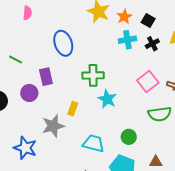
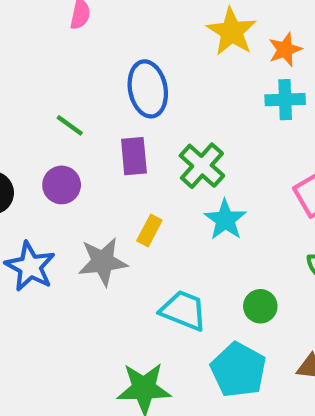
green line: (16, 59) -> (70, 125), moved
green cross: (93, 75) -> (202, 166), turned 35
purple rectangle: (46, 77) -> (134, 156), moved
blue star: (25, 148) -> (30, 267), moved

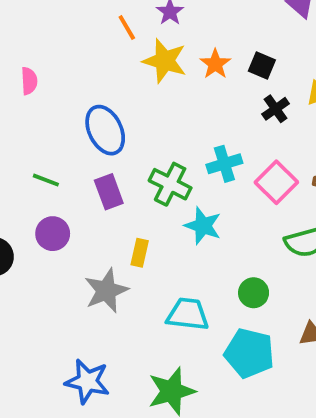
cyan cross: (285, 100) -> (224, 164), moved
blue star: (30, 267) -> (87, 381), moved

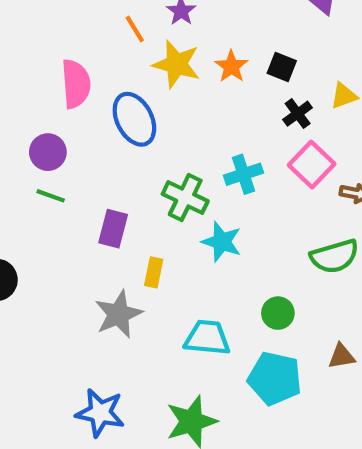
pink semicircle: (29, 81) -> (76, 84), moved, size x1.6
blue ellipse: (105, 130) -> (134, 119), moved
pink square: (276, 182) -> (312, 164), moved
purple rectangle: (109, 192) -> (113, 229), moved, turned 36
purple circle: (53, 234) -> (48, 152), moved

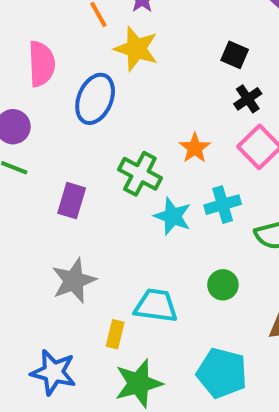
orange star: (231, 66) -> (195, 148), moved
blue ellipse: (134, 119) -> (95, 99), turned 48
cyan cross: (243, 174) -> (223, 205), moved
yellow rectangle: (154, 272) -> (115, 334), moved
cyan pentagon: (275, 378) -> (222, 373), moved

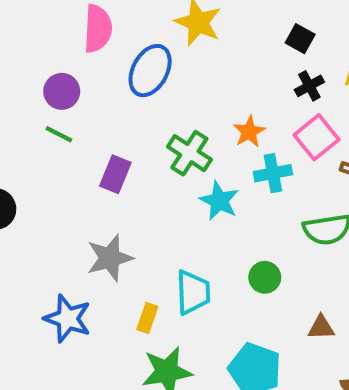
cyan cross: (223, 205) -> (273, 173), moved
cyan trapezoid: (156, 306) -> (193, 292), turned 75
blue star: (53, 372) -> (68, 319), moved

